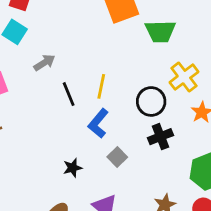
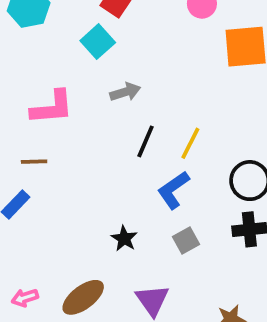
black line: (69, 94) -> (146, 141), turned 30
black star: (73, 168) -> (124, 238), turned 30

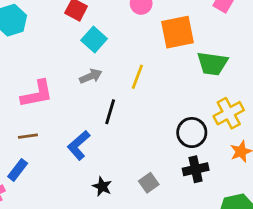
cyan square: (98, 42) -> (94, 40), moved
yellow line: (190, 143) -> (137, 77), moved
blue L-shape: (173, 190) -> (79, 145), moved

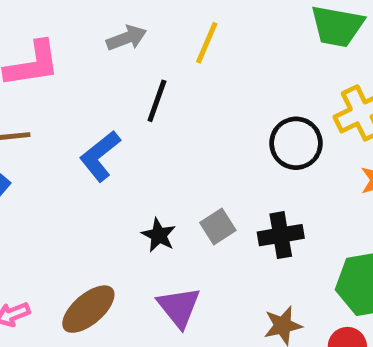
black cross: (196, 169) -> (281, 235), moved
black star: (102, 186) -> (159, 235), moved

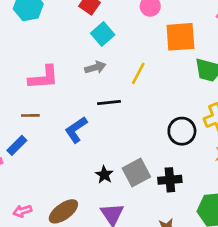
black line: (157, 101) -> (109, 102), turned 60
gray square: (218, 226) -> (136, 173), size x1.5

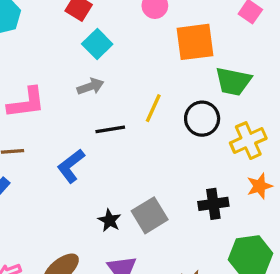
yellow line: (138, 73) -> (153, 108), moved
black circle: (182, 131) -> (202, 119), moved
black cross: (170, 180) -> (213, 204), moved

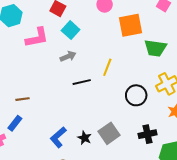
pink L-shape: (26, 103) -> (37, 37), moved
black circle: (202, 119) -> (136, 95), moved
blue L-shape: (71, 166) -> (58, 137), moved
black cross: (213, 204) -> (147, 134), moved

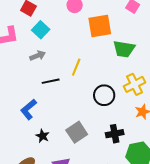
blue L-shape: (58, 137) -> (29, 109), moved
black star: (85, 138) -> (43, 136), moved

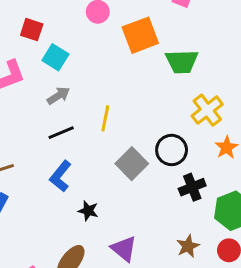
yellow line: (76, 67) -> (105, 118), moved
black line: (51, 81) -> (61, 133), moved
black circle: (104, 95) -> (172, 150), moved
gray square: (77, 132) -> (132, 164), moved

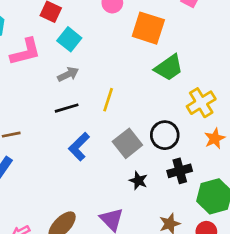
orange square: (140, 35) -> (148, 28), turned 32
green trapezoid: (182, 62) -> (169, 68), moved, turned -40
blue L-shape: (60, 176) -> (79, 147), moved
black star: (88, 211) -> (138, 181), moved

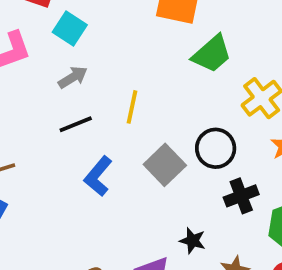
black star: (138, 181) -> (193, 241), moved

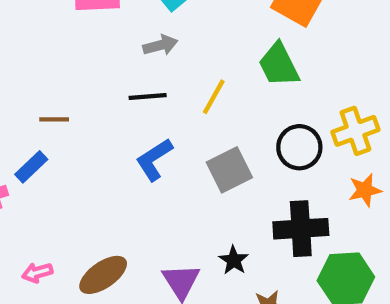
green trapezoid: (212, 54) -> (279, 65), moved, turned 87
black circle: (216, 148) -> (299, 147), moved
black cross: (241, 196) -> (301, 229), size x1.4

